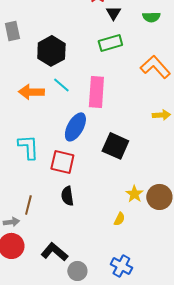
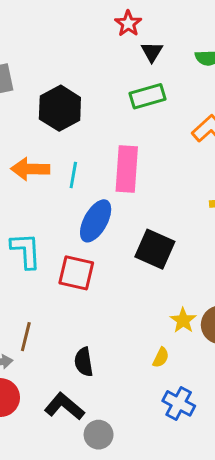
cyan line: (61, 85) -> (73, 175), moved, turned 60
black semicircle: (67, 196) -> (84, 362), moved
blue cross: (121, 266) -> (179, 403), moved

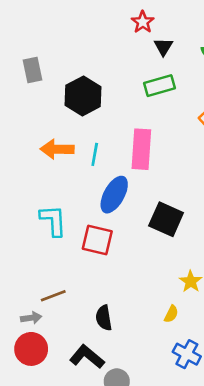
brown line: (26, 337) -> (53, 296), turned 55

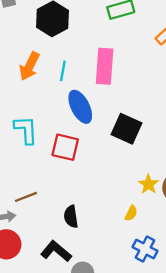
orange arrow: (57, 149) -> (29, 66), turned -64
blue ellipse: (114, 195) -> (80, 107), turned -56

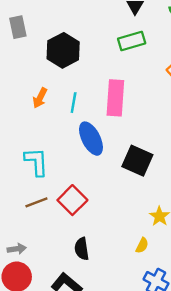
orange arrow: (29, 66) -> (40, 98), size x0.7
red square: (65, 147) -> (72, 200), moved, turned 32
brown line: (26, 197) -> (36, 202), moved

